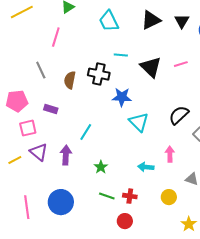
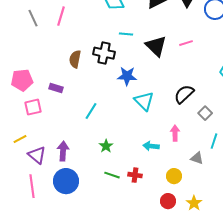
gray line: (41, 70) -> (33, 18), moved
purple triangle: (39, 152) -> (37, 155), moved
purple arrow: (66, 155) -> (63, 151), moved
red circle: (125, 221) -> (168, 201), moved

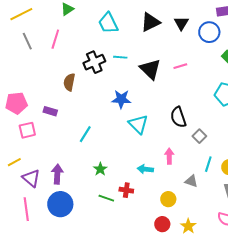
black cross: (104, 53) -> (94, 62), moved, turned -35
black semicircle: (184, 94) -> (178, 117), turned -65
red cross: (135, 175) -> (126, 190), moved

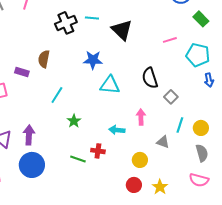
pink line: (180, 66) -> (170, 40), moved
brown semicircle: (69, 82) -> (44, 59), moved
cyan triangle: (138, 124) -> (110, 85), turned -40
green star: (100, 169) -> (74, 121), moved

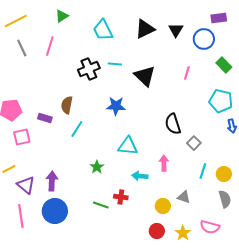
pink line: (170, 40) -> (187, 73), moved, turned -56
cyan triangle: (110, 85) -> (128, 146), moved
cyan line: (57, 95) -> (77, 129), moved
gray triangle: (163, 142) -> (184, 197), moved
pink semicircle: (199, 180) -> (210, 227), moved

